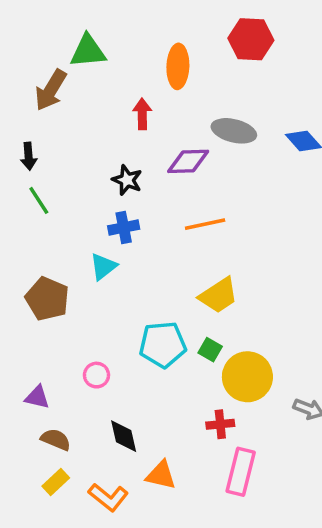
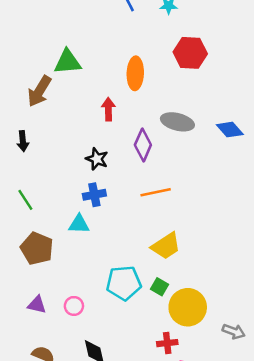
purple diamond: (188, 161) -> (143, 145), turned -64
green line: (39, 200) -> (25, 200), moved
cyan triangle: (103, 267) -> (79, 224), turned 40
purple triangle: (37, 397) -> (37, 305), moved

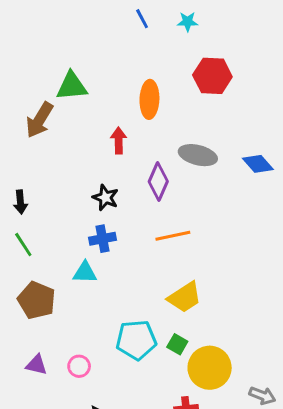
black arrow: (23, 141) -> (20, 202), moved

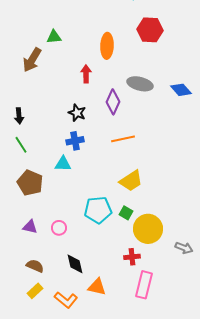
green triangle: (72, 86) -> (54, 37), size x0.7

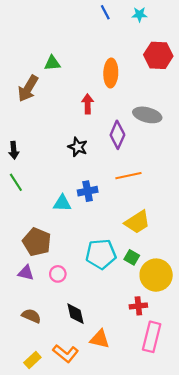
blue cross: (75, 141) -> (88, 191), moved
brown pentagon: (30, 183) -> (37, 242), moved
yellow rectangle: (35, 291) -> (32, 360), moved

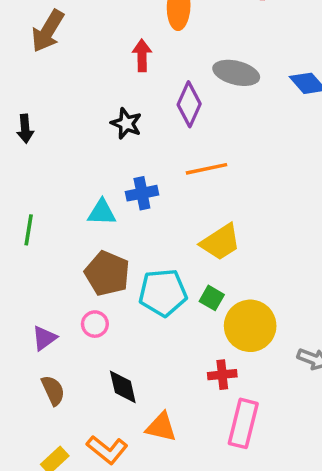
green line: (16, 182) -> (29, 230), moved, turned 42
brown pentagon: (37, 242) -> (107, 273), moved
purple triangle: (26, 273) -> (44, 338), moved, turned -49
brown semicircle: (31, 316) -> (53, 390), turned 42

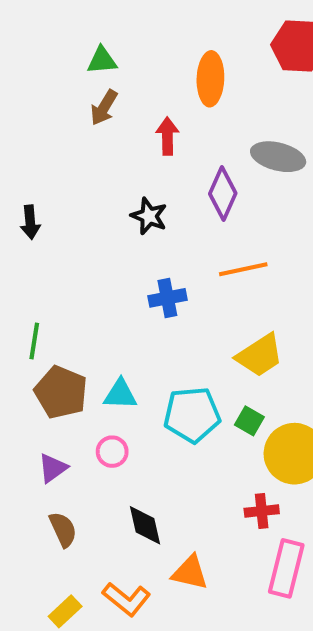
brown arrow: (48, 31) -> (104, 107), moved, size x0.7
cyan triangle: (102, 212) -> (120, 394), moved
brown pentagon: (107, 273) -> (61, 392), moved

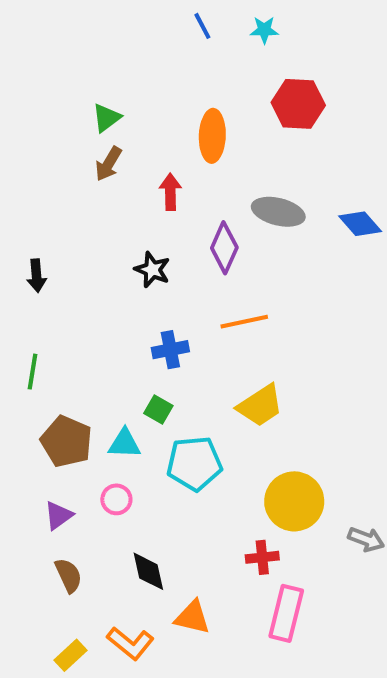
green triangle: (102, 60) -> (106, 118), turned -32
green line: (34, 341) -> (33, 372), moved
green square: (249, 421) -> (158, 410), moved

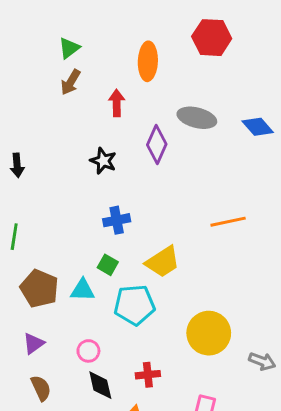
orange line: (244, 322) -> (228, 222), moved
yellow trapezoid: (260, 406) -> (163, 262), moved
pink circle: (116, 499) -> (88, 351), moved
red cross: (262, 557) -> (148, 375), moved

